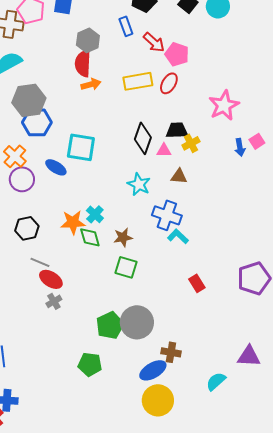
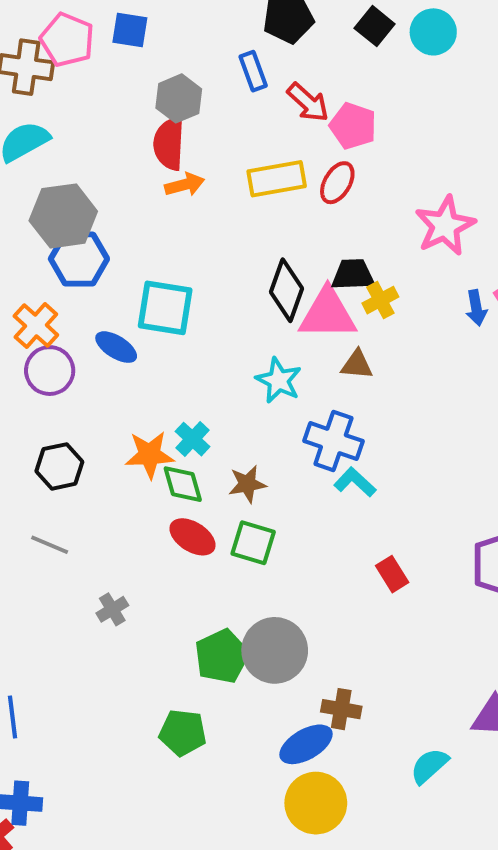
pink triangle: (164, 150) -> (328, 314), size x2.0
gray line: (40, 262) -> (50, 545), moved
red ellipse: (51, 279) -> (192, 537), moved

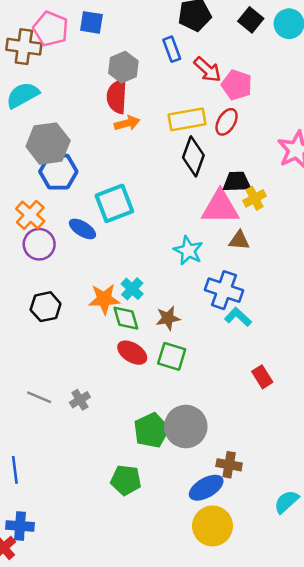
black diamond: (286, 290) -> (193, 156), moved
cyan square: (165, 308) -> (114, 203), turned -30
gray line: (50, 545) -> (39, 397), moved

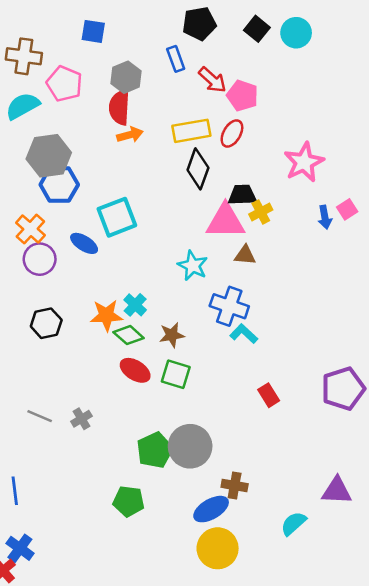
pink pentagon: (51, 29) -> (64, 84), moved
green diamond: (126, 318) -> (129, 335), turned -32
blue cross: (20, 526) -> (20, 548), turned 32

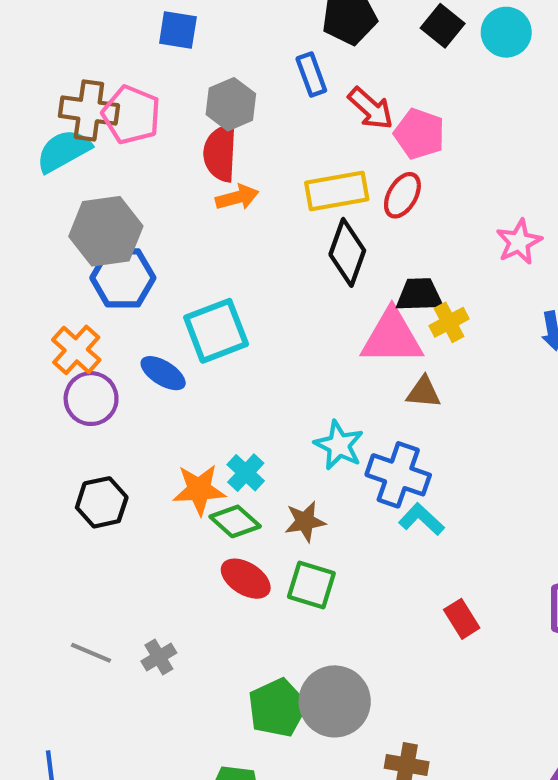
brown cross: (24, 56) -> (89, 111), moved
pink star: (304, 162) -> (519, 242), size x0.7
cyan star: (193, 266) -> (339, 445), moved

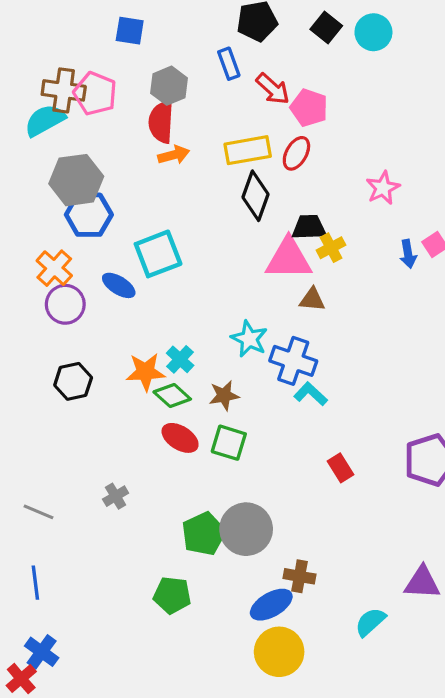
gray line: (91, 653) -> (39, 512), moved

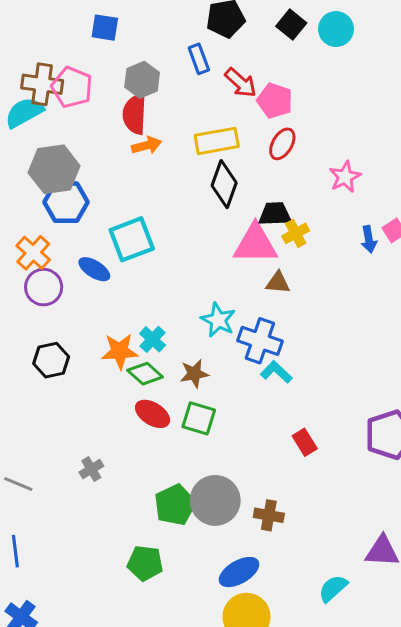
red ellipse: (296, 153) -> (282, 144), moved
brown cross: (300, 576) -> (269, 515), moved

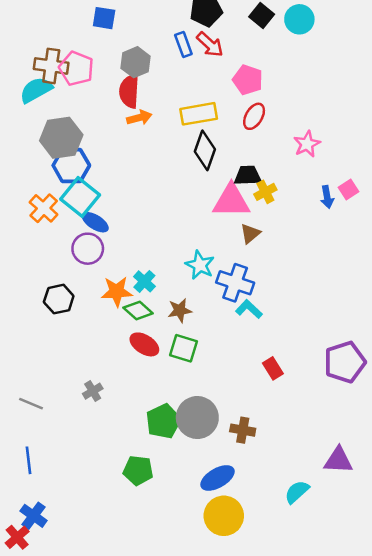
red arrow: (241, 83) -> (210, 45), moved
cyan square: (132, 239) -> (80, 197), moved, turned -30
brown triangle: (278, 283) -> (250, 234), turned -45
purple circle: (44, 287) -> (88, 249), moved

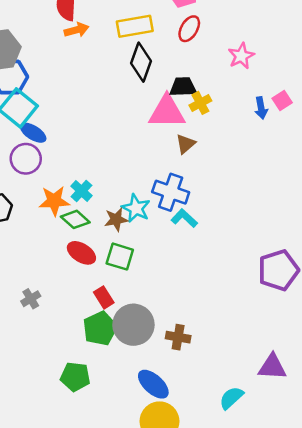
cyan star: (200, 265) -> (136, 208), moved
red rectangle: (273, 368) -> (104, 297), moved
blue ellipse: (217, 478) -> (153, 384), turned 72

